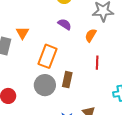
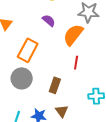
orange semicircle: (91, 35) -> (73, 35), size x1.6
brown rectangle: (67, 80) -> (55, 85), moved

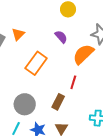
red line: (76, 63) -> (73, 82), moved
gray circle: (22, 78) -> (25, 104), moved

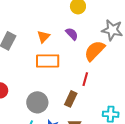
orange triangle: (18, 34) -> (43, 37), moved
orange rectangle: (36, 63) -> (48, 61), turned 55

